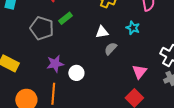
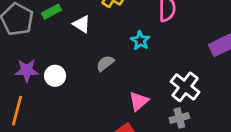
white triangle: (102, 32) -> (82, 24), moved, turned 32
white circle: (76, 73) -> (55, 76), moved

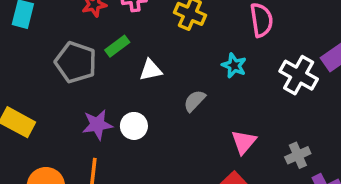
white triangle: (82, 24) -> (151, 70), moved, turned -36
white cross: (185, 87) -> (299, 75), moved

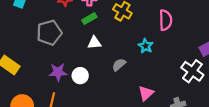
green rectangle: (117, 46) -> (89, 19), moved
gray pentagon: (76, 62) -> (49, 33), turned 30
white cross: (299, 75) -> (192, 71), moved

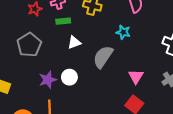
green rectangle: (89, 19) -> (63, 21), turned 40
gray semicircle: (119, 65) -> (103, 57), size x1.6

